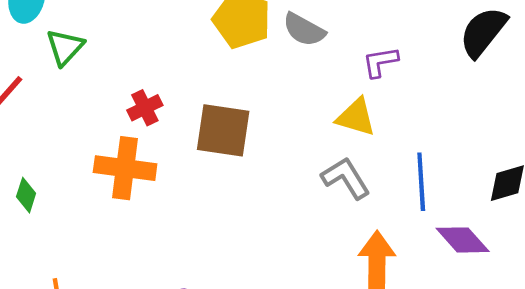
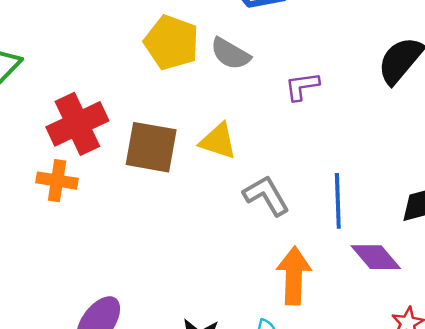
red cross: (145, 108) -> (77, 124), size x1.8
yellow triangle: (356, 117) -> (218, 141), moved
orange cross: (125, 168) -> (57, 181), size x0.7

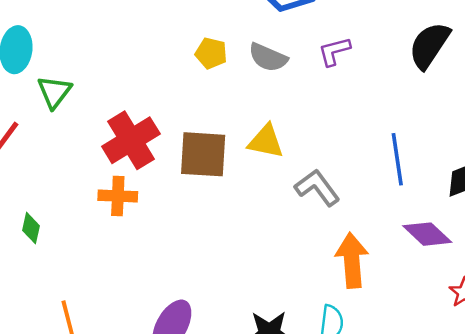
yellow pentagon: (172, 43) -> (211, 53), size x0.6
purple L-shape: (302, 86) -> (334, 51), moved
blue line: (338, 201) -> (397, 159), moved

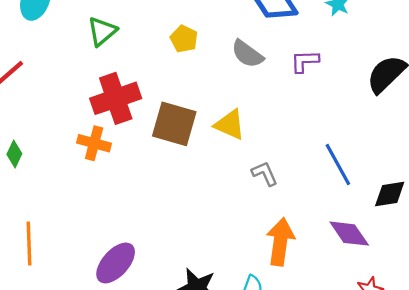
yellow pentagon: (211, 53) -> (184, 39), moved
green triangle: (54, 92) -> (102, 31), moved
blue line: (397, 159) -> (338, 165), turned -33
gray L-shape: (317, 188) -> (265, 174), size x0.7

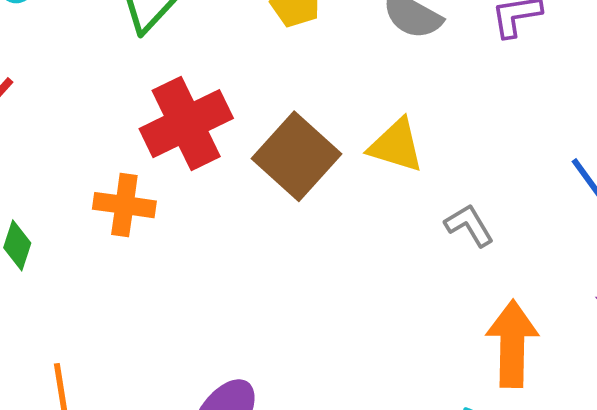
brown square: (174, 124) -> (297, 156), turned 33
orange cross: (94, 143) -> (124, 205), moved

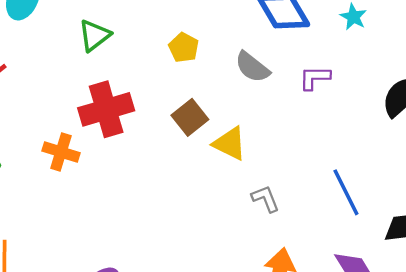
brown square: (297, 156) -> (190, 117), moved, size x0.7

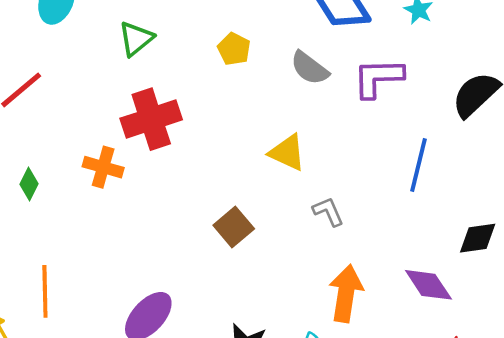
purple L-shape: (315, 78) -> (378, 78), size x1.5
brown square: (190, 117) -> (234, 227), moved
blue line: (346, 192) -> (418, 165), moved, turned 42

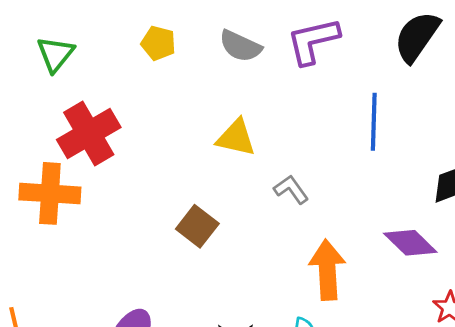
orange cross: (103, 167) -> (50, 193), size x1.4

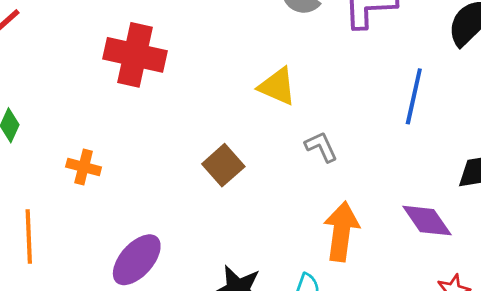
red cross: (89, 133) -> (135, 55), turned 32
orange cross: (50, 193) -> (84, 167), moved, size x0.6

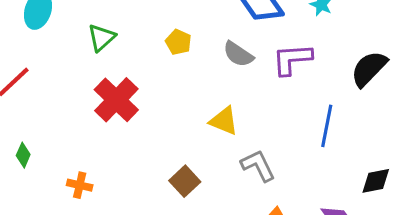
red cross: (135, 55) -> (116, 100), turned 33
gray L-shape: (321, 147) -> (258, 166), size x1.4

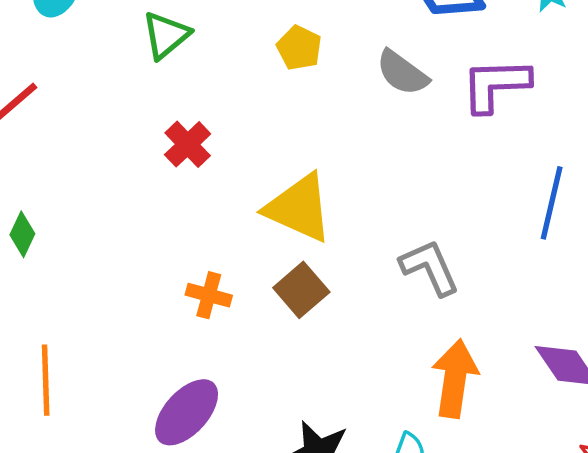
red cross: (116, 100) -> (188, 144), size x0.6
yellow triangle: (224, 121) -> (299, 208), moved, size x1.4
orange cross: (80, 185) -> (209, 295), moved

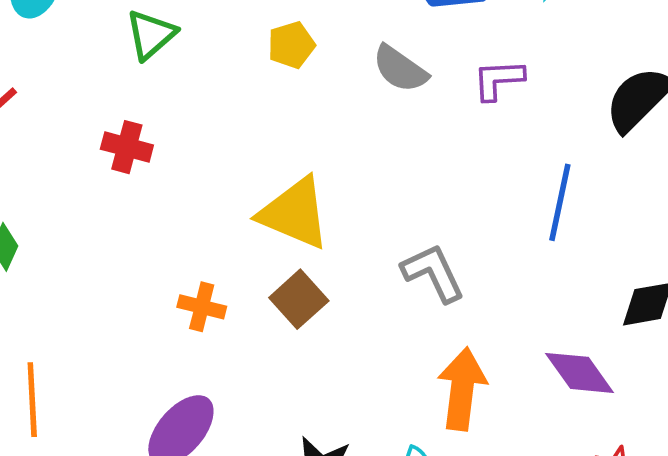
yellow pentagon: (299, 48) -> (291, 45), turned 30
purple L-shape: (496, 85) -> (498, 80), size x0.7
red cross: (188, 144) -> (127, 147), moved, turned -30

